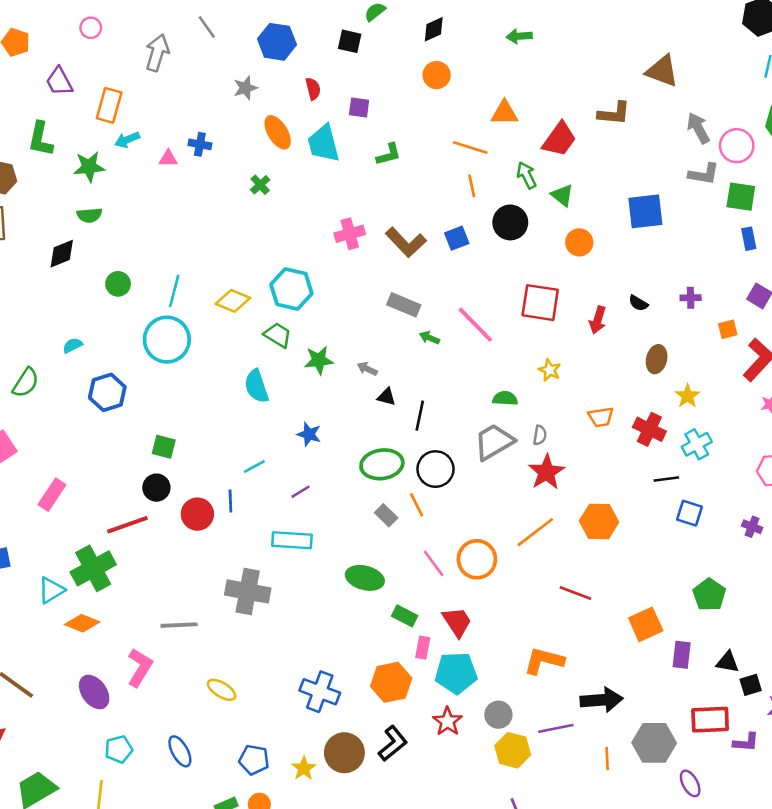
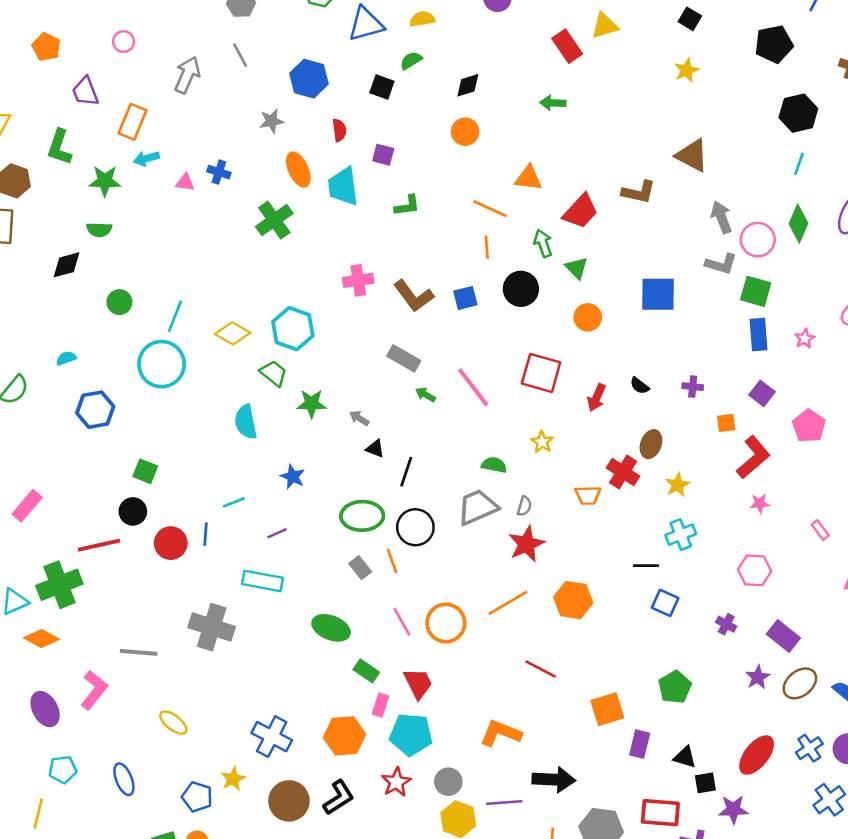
green cross: (260, 185) -> (274, 220), size x1.8
blue rectangle: (749, 239) -> (758, 334), size x1.4
red cross: (649, 429) -> (623, 472), moved
yellow star: (304, 768) -> (233, 779), moved

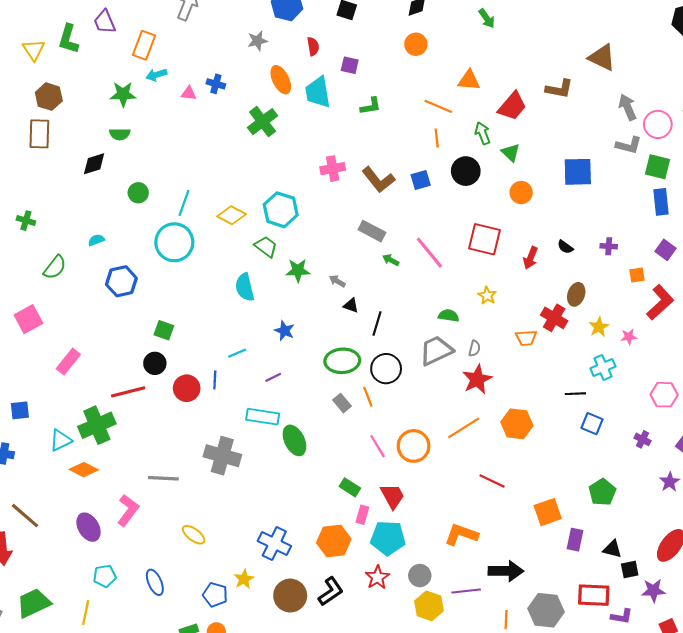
green arrow: (553, 103) -> (487, 18), turned -126
green L-shape: (59, 147) -> (68, 39), moved
pink star: (760, 503) -> (629, 337), moved
green ellipse: (331, 628) -> (294, 440), moved, turned 44

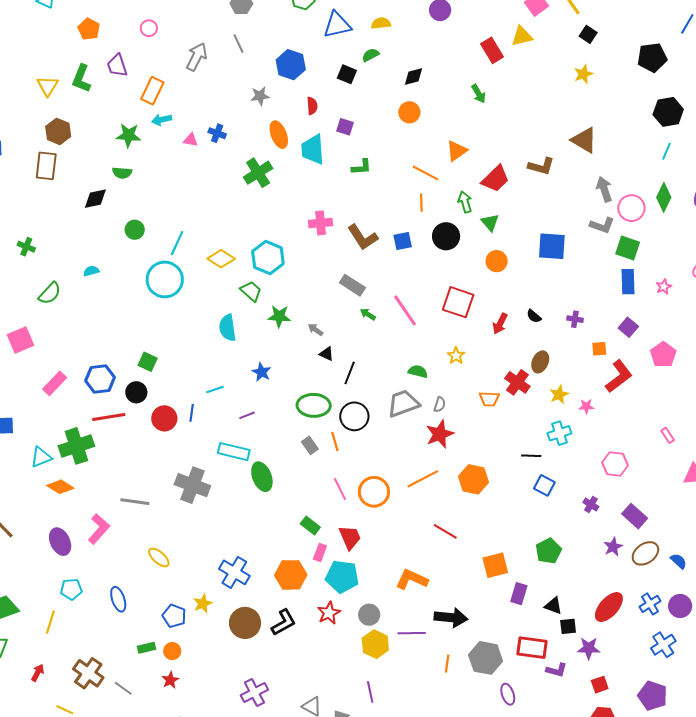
orange triangle: (469, 80) -> (457, 151), turned -45
blue hexagon: (121, 281) -> (100, 379), moved

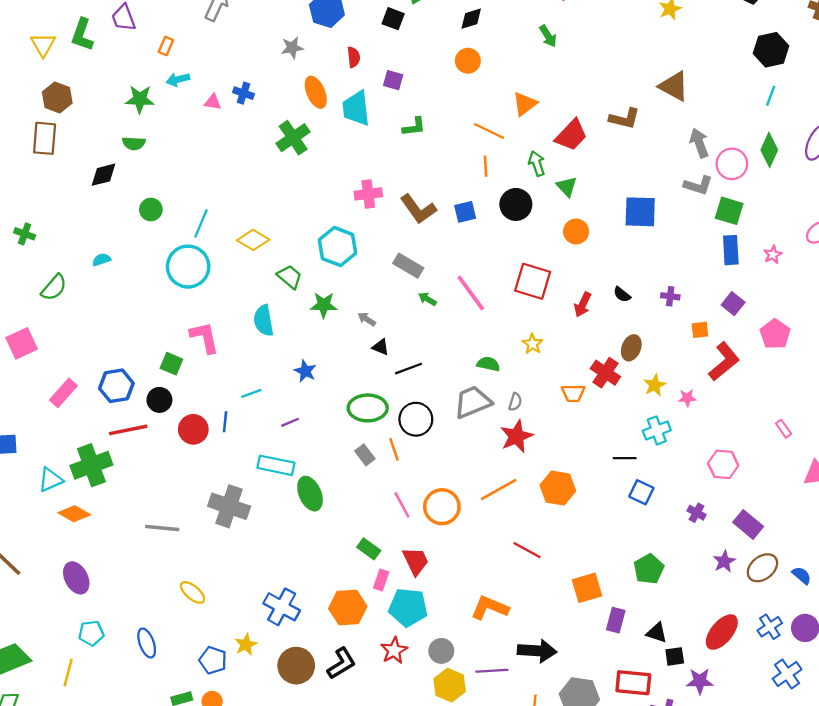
orange rectangle: (152, 91) -> (166, 46), size x0.6
cyan hexagon: (268, 258) -> (337, 247), moved
black line: (350, 373) -> (409, 369), turned 50
pink L-shape: (99, 529) -> (205, 337), moved, turned -52

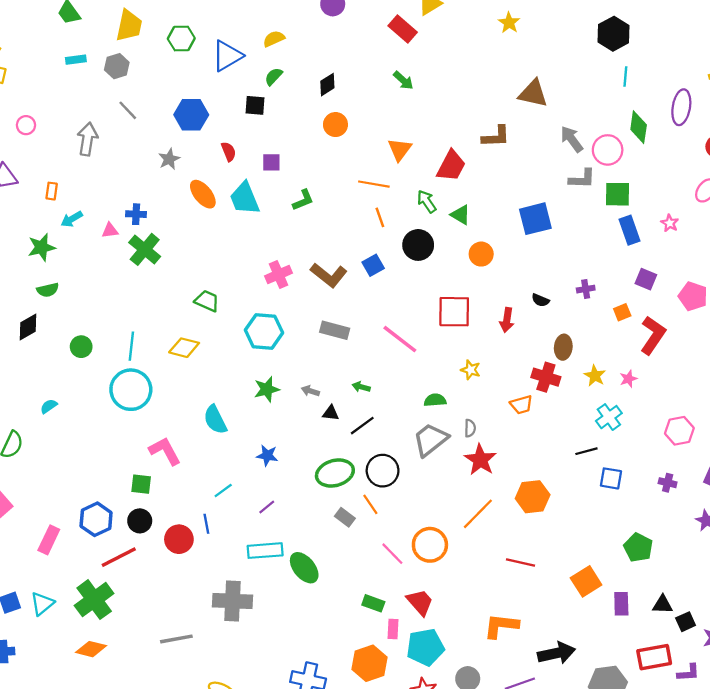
green cross: (293, 138) -> (145, 249), moved
green trapezoid: (290, 277) -> (207, 301), moved
green arrow: (427, 299) -> (361, 387), moved
cyan triangle: (50, 480) -> (42, 604), moved

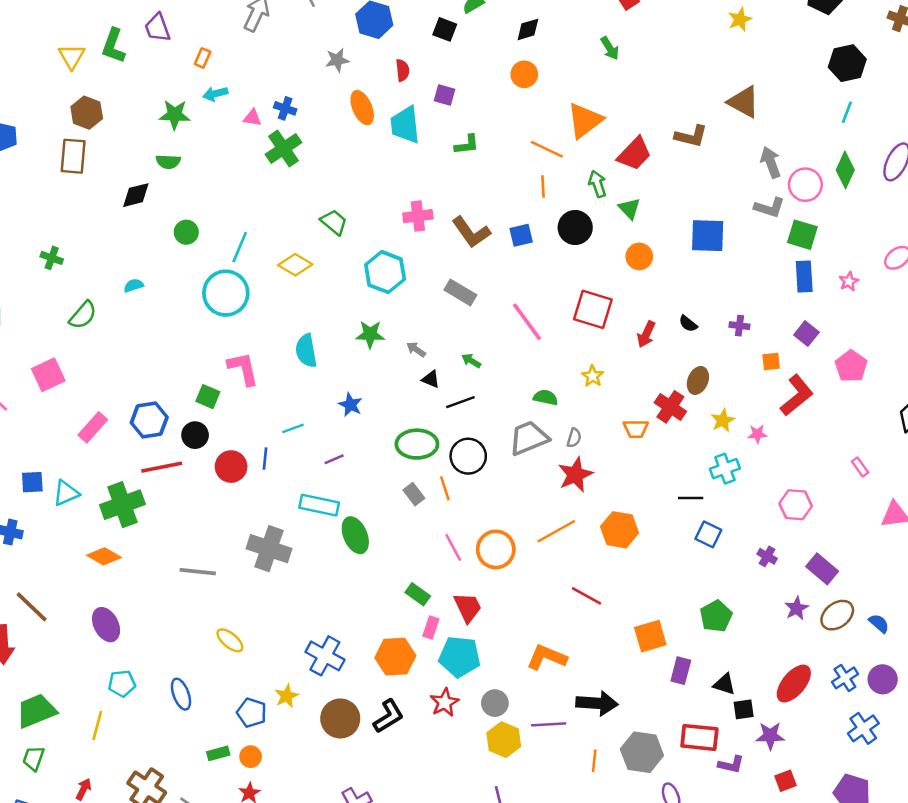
orange triangle: (400, 149) -> (585, 120), size x1.4

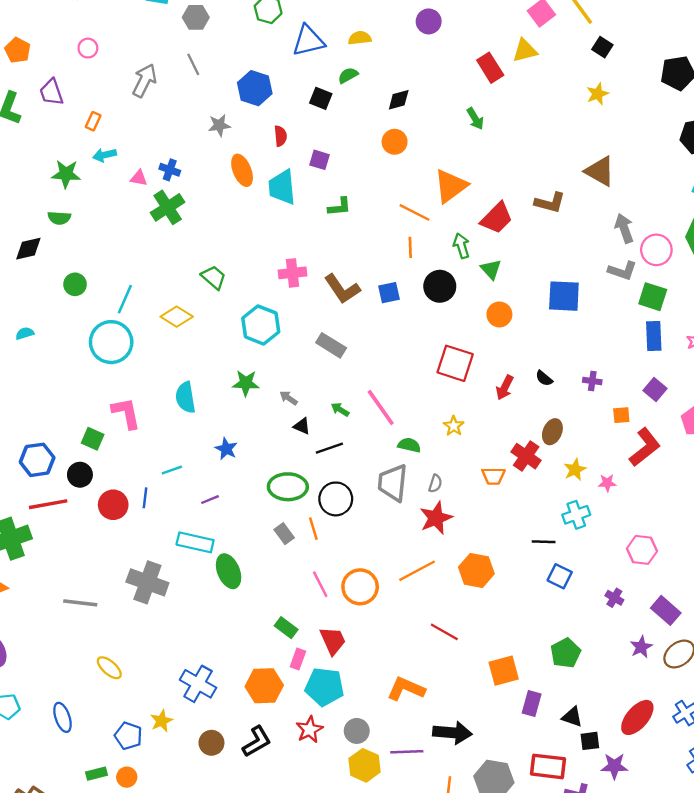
pink line: (527, 322) -> (381, 408), moved
gray trapezoid: (529, 438) -> (393, 483), turned -63
brown circle: (340, 718) -> (211, 743), size x0.7

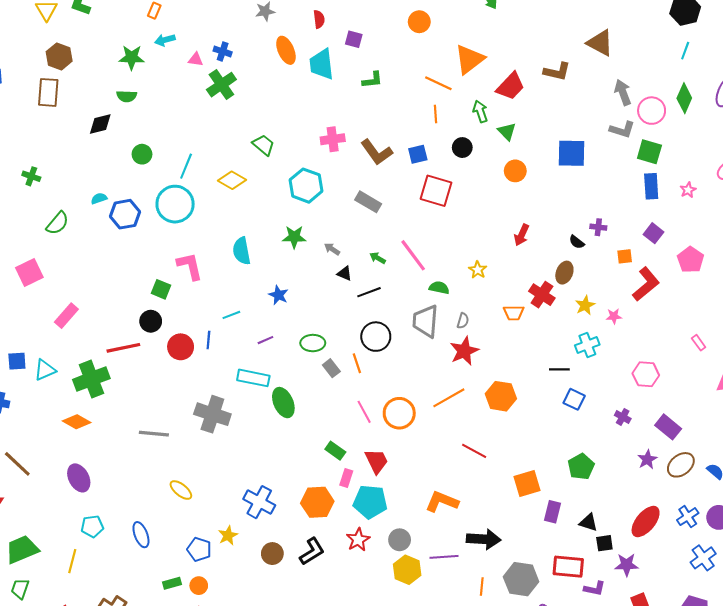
black circle: (440, 286) -> (462, 148), size x0.7
red square: (455, 363) -> (436, 191), moved
black semicircle: (544, 378) -> (577, 242), moved
blue hexagon: (37, 460) -> (125, 214), moved
green ellipse: (288, 487) -> (313, 343), moved, size x0.7

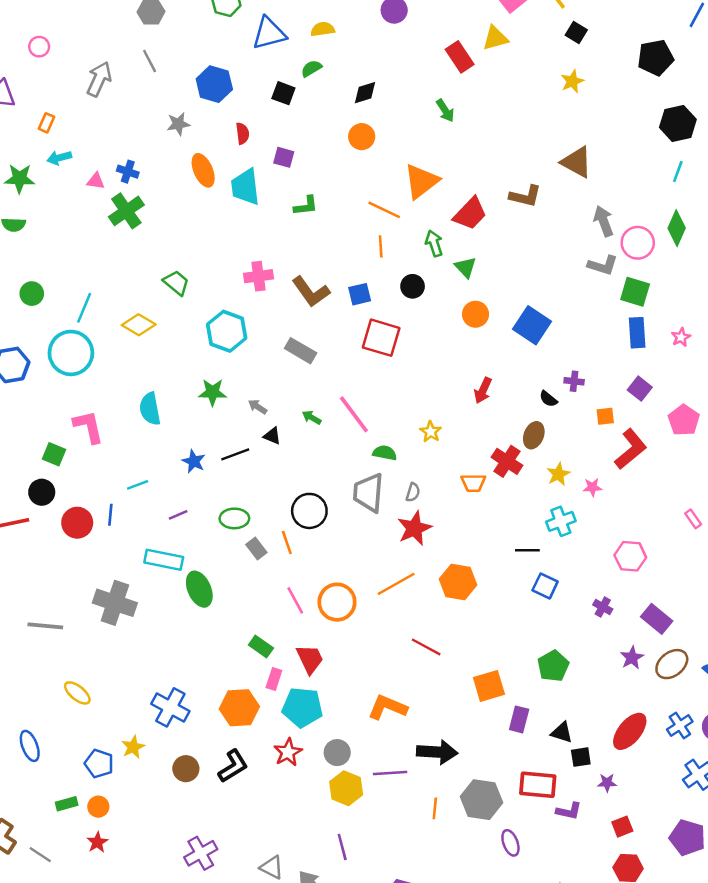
blue square: (571, 153) -> (532, 325), moved, turned 32
black line: (369, 292) -> (235, 454), moved
purple star: (627, 565) -> (607, 783), size x0.7

